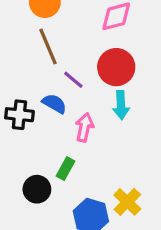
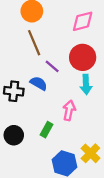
pink arrow: (84, 127) -> (69, 110), moved
black circle: (37, 189) -> (14, 135), moved

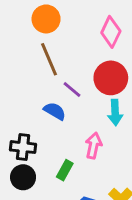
pink diamond: (83, 21) -> (111, 32), turned -50
black cross: (14, 91) -> (23, 147), moved

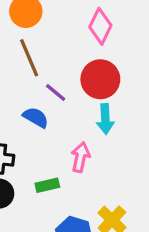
green rectangle: (65, 170) -> (47, 185), turned 48

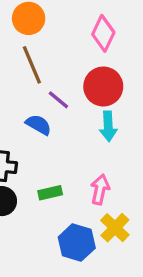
pink arrow: (80, 157) -> (100, 189), moved

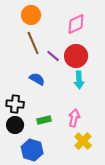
pink diamond: (103, 33) -> (76, 24), turned 40
purple line: (58, 100) -> (53, 56), moved
blue hexagon: (77, 243) -> (32, 150), moved

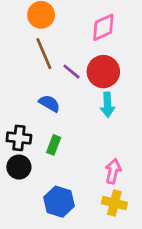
pink arrow: (74, 118) -> (113, 171), moved
green rectangle: (44, 120) -> (54, 145), moved, turned -56
yellow cross: (83, 141) -> (114, 203), moved, turned -30
blue hexagon: (32, 150) -> (59, 202), moved

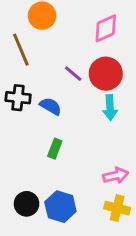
brown line: (44, 54) -> (21, 50), moved
black cross: (19, 138) -> (18, 98), moved
black circle: (19, 167) -> (27, 204), moved
pink arrow: (113, 171) -> (116, 176), turned 65

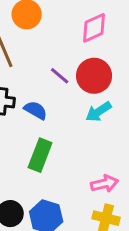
cyan arrow: (110, 108) -> (99, 112), turned 60
green rectangle: (55, 149) -> (40, 155), size x1.5

